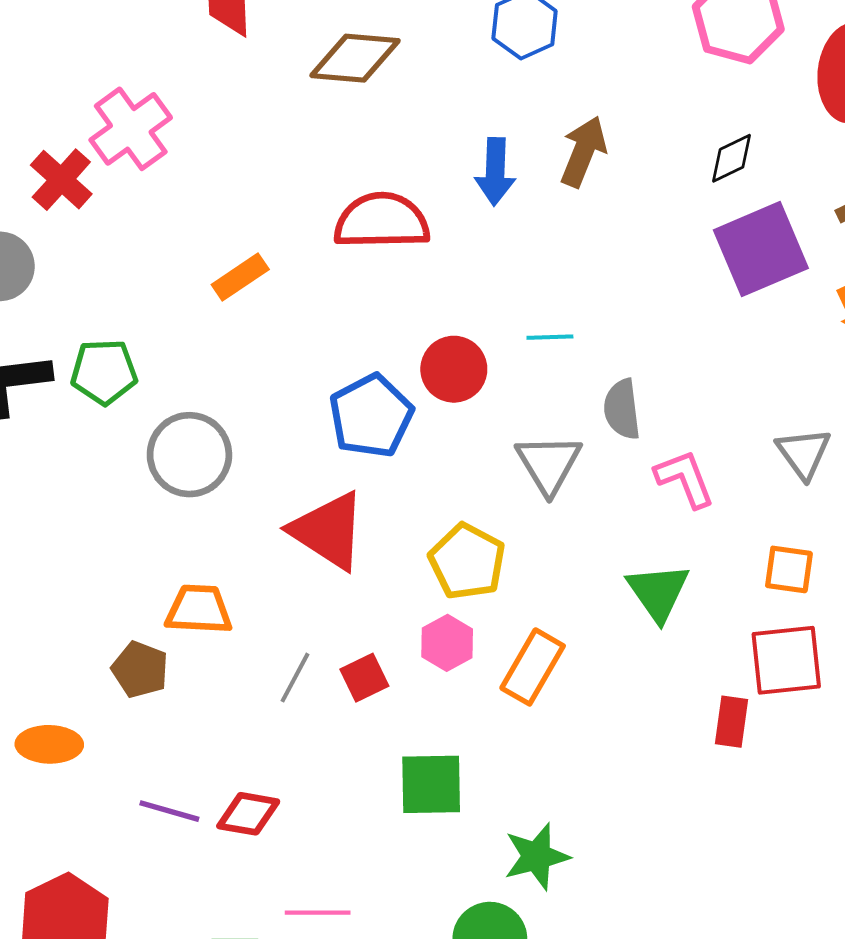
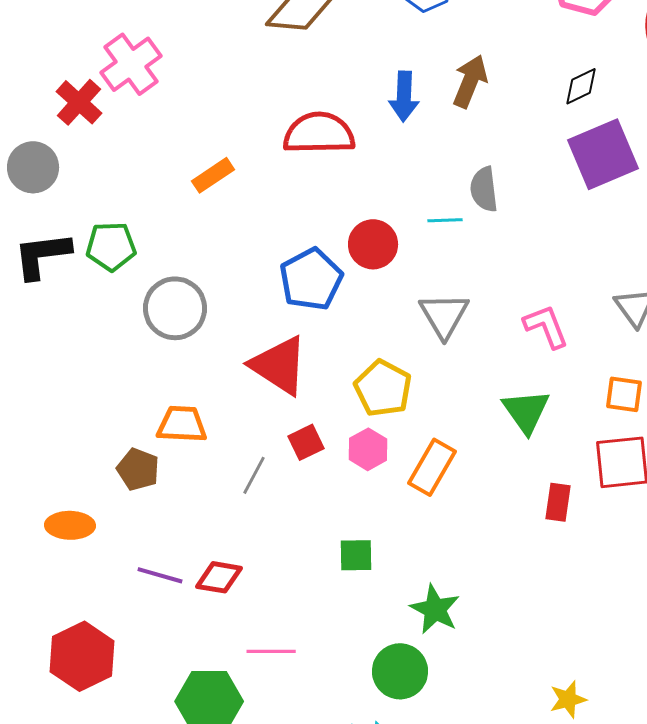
gray semicircle: (622, 409) -> (484, 189), moved
red square: (364, 678) -> (306, 442), moved
red rectangle: (732, 722) -> (558, 502), moved
green square: (431, 784) -> (356, 555), size x0.7
green star: (537, 856) -> (435, 609), turned -30

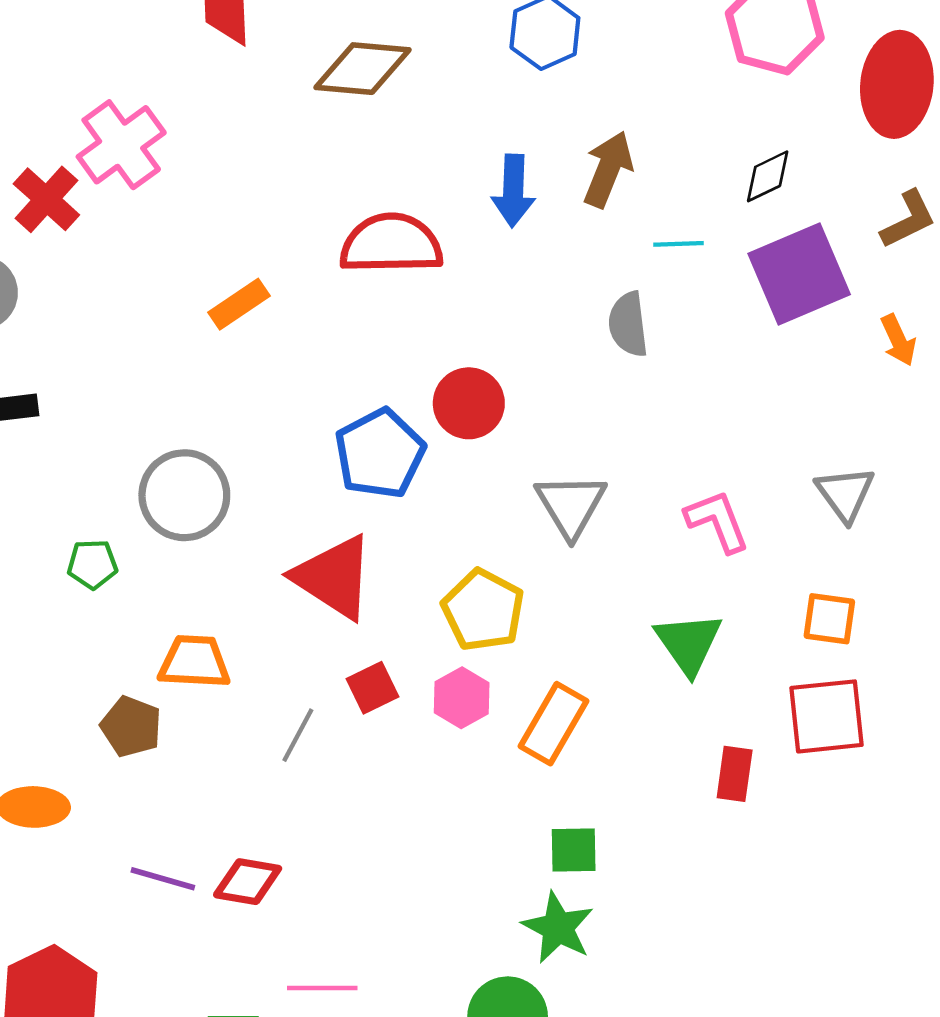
cyan line: (445, 220) -> (679, 244), moved
green pentagon: (111, 246) -> (92, 564), moved, size x0.7
green square: (356, 555) -> (574, 850), moved

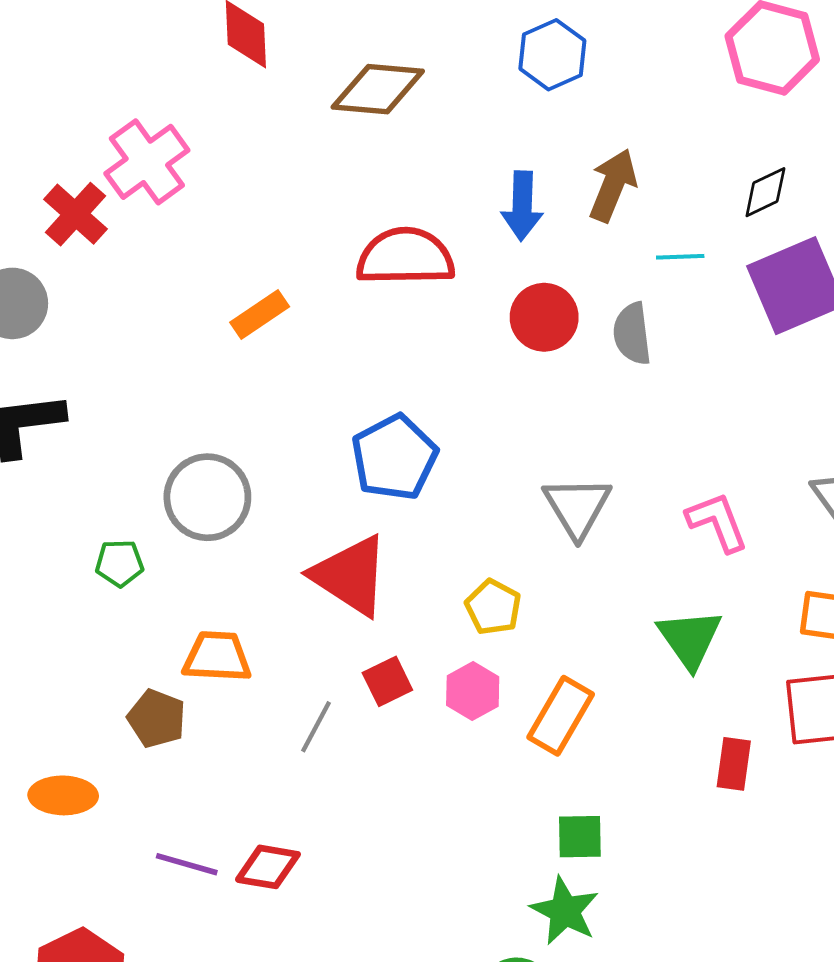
red circle: (469, 403) -> (544, 317), moved
yellow pentagon: (483, 610) -> (493, 607), size x0.7

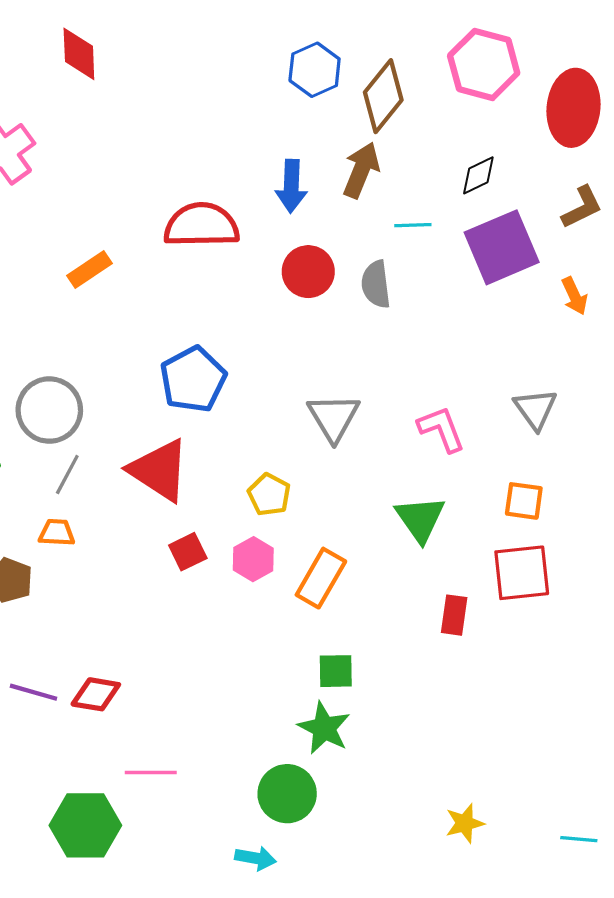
brown diamond: (378, 89) -> (383, 96), moved, turned -56
orange trapezoid: (217, 657) -> (57, 533), size x0.7
gray line: (316, 727) -> (67, 475), moved

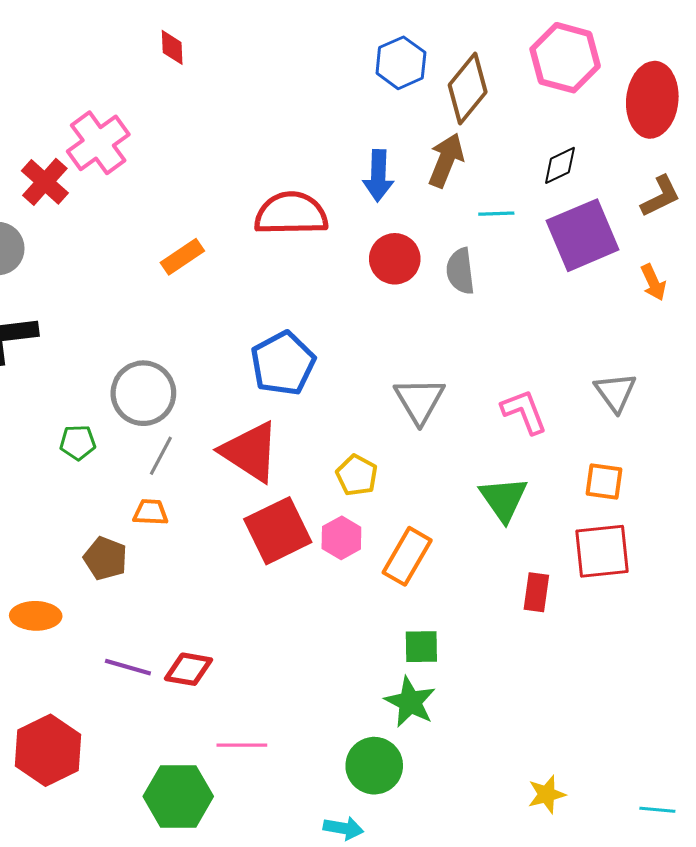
red diamond: (79, 54) -> (172, 47), size x0.7
red square: (188, 552) -> (278, 531), size x1.8

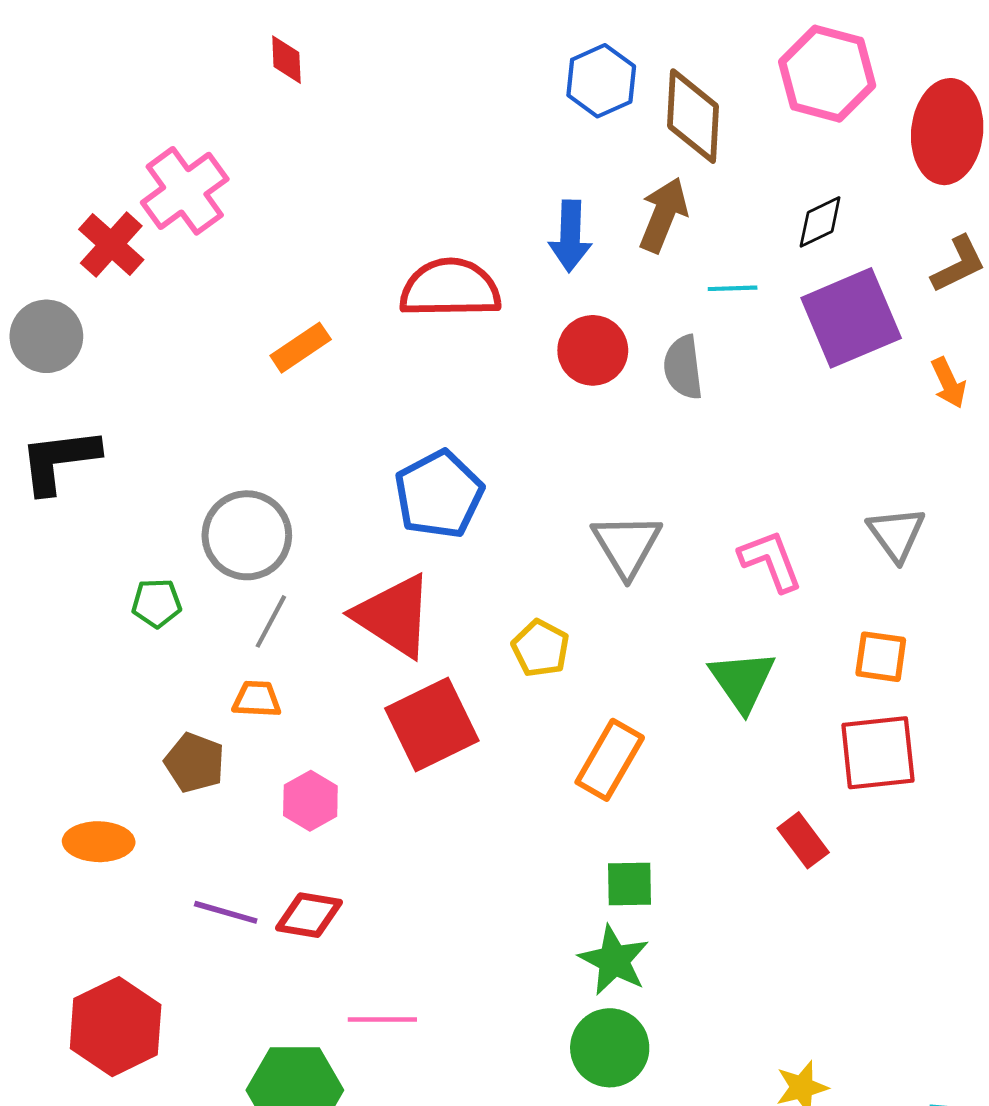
brown diamond: (468, 88) -> (693, 116), turned -36
pink hexagon: (341, 538) -> (310, 801), moved
red rectangle: (536, 592) -> (803, 840), moved, turned -45
green circle: (374, 766) -> (610, 1048), moved

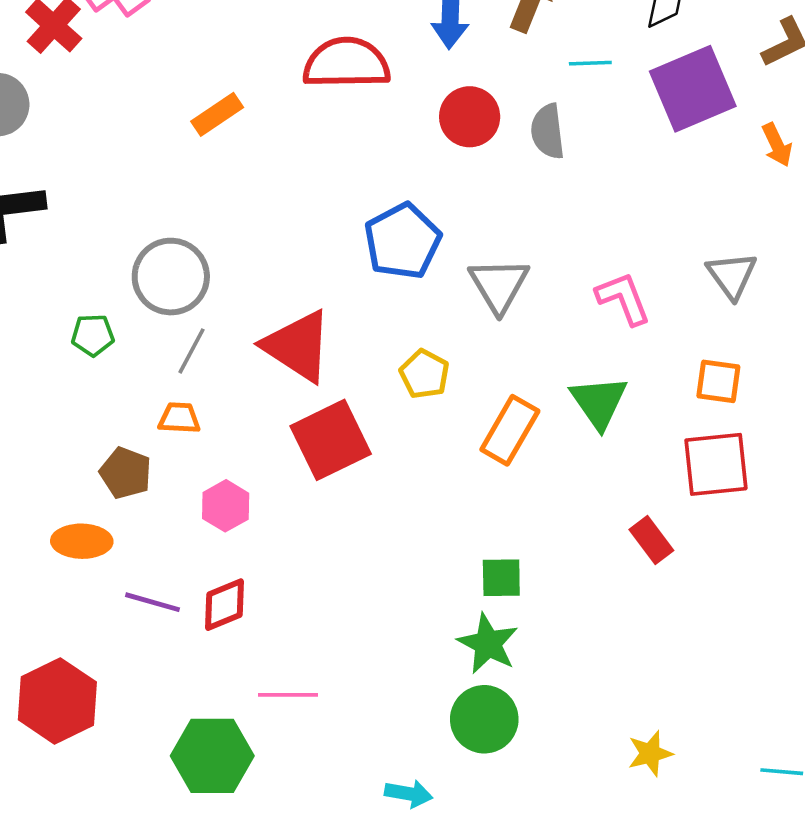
blue pentagon: (439, 494) -> (403, 241), moved
orange rectangle: (610, 760) -> (510, 430), moved
orange ellipse: (99, 842) -> (82, 541), moved
red diamond: (309, 915) -> (224, 605), turned -32

